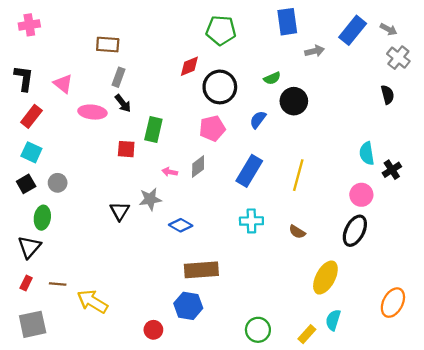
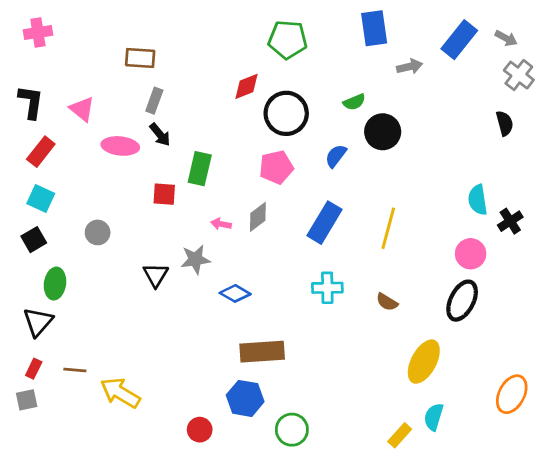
gray circle: (58, 183) -> (98, 232), moved
gray square: (33, 324) -> (27, 400), moved, size x0.6
green circle: (258, 330) -> (292, 430), moved

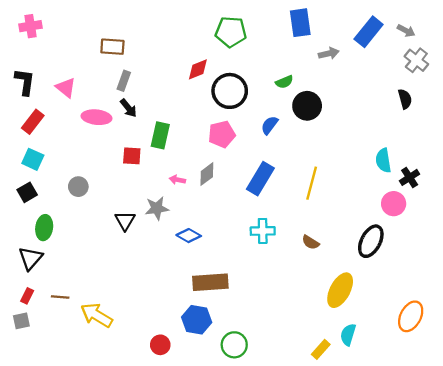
pink circle: (471, 254) -> (394, 204), moved

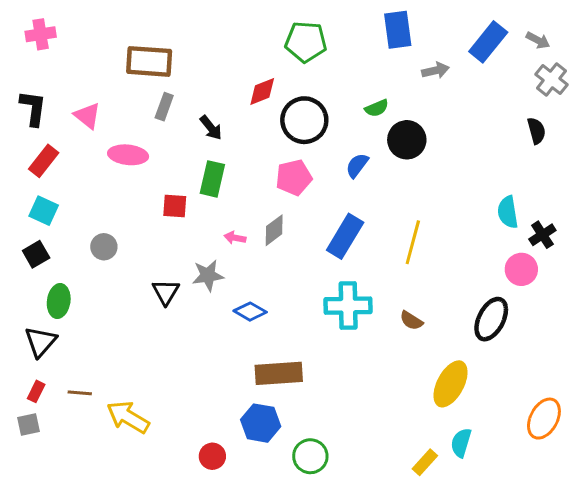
brown rectangle: (112, 47) -> (149, 61), size x1.4
black arrow: (128, 108) -> (211, 128), moved
cyan cross: (263, 231) -> (348, 306), size x1.4

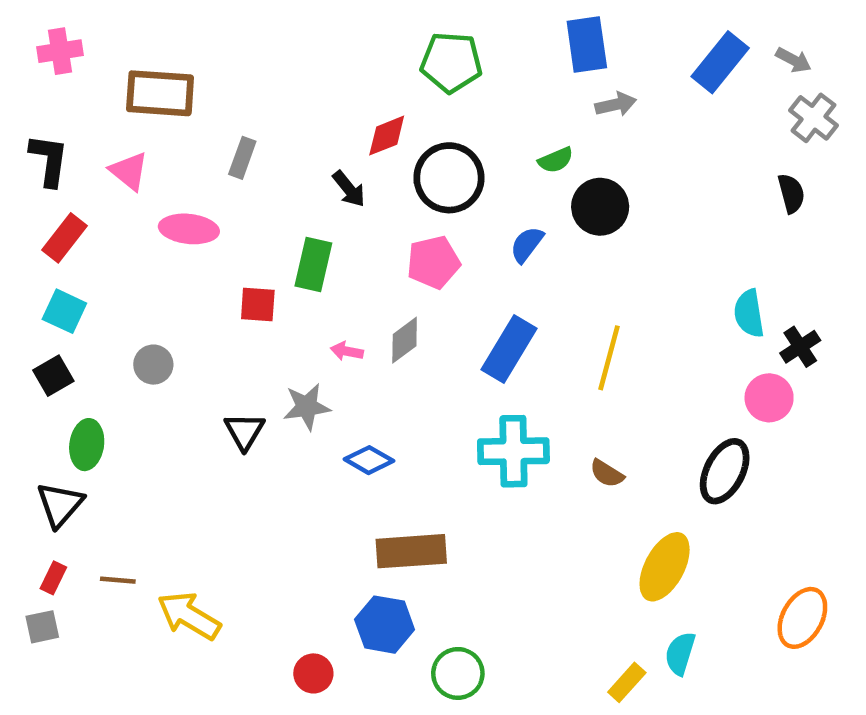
brown rectangle: (149, 61) -> (160, 93), moved
gray arrow: (435, 70) -> (616, 104), moved
black arrow: (211, 128) -> (349, 189), moved

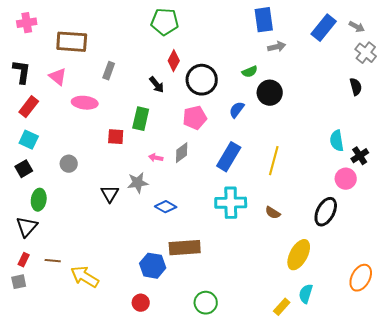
green pentagon: (451, 62) -> (165, 22), moved
red diamond: (387, 136) -> (174, 61), turned -40
blue hexagon: (385, 625) -> (153, 266), moved

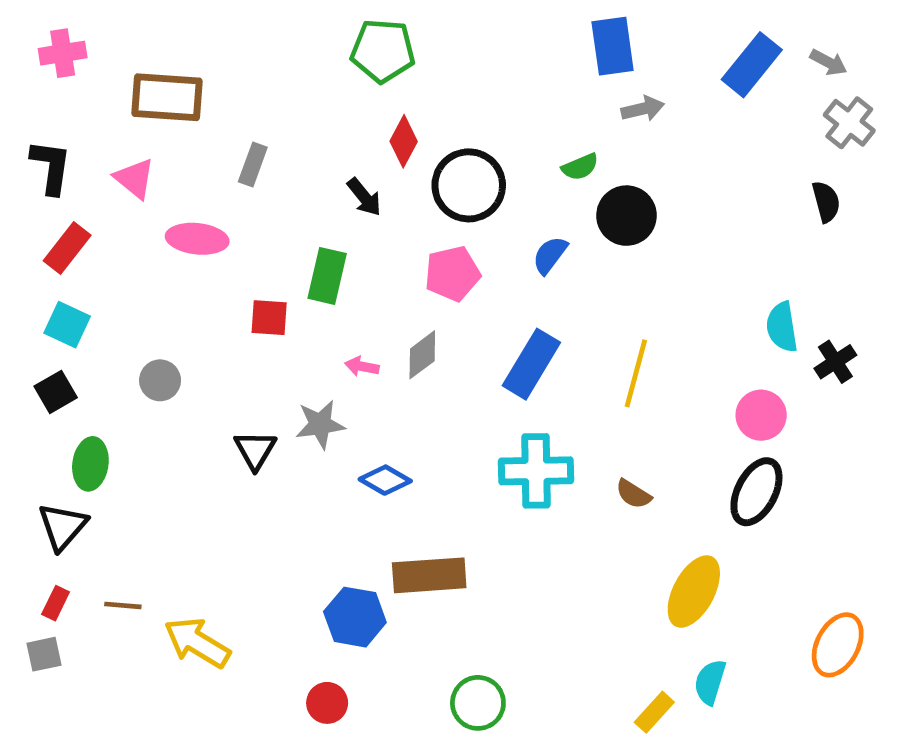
pink circle: (346, 179) -> (761, 415), moved

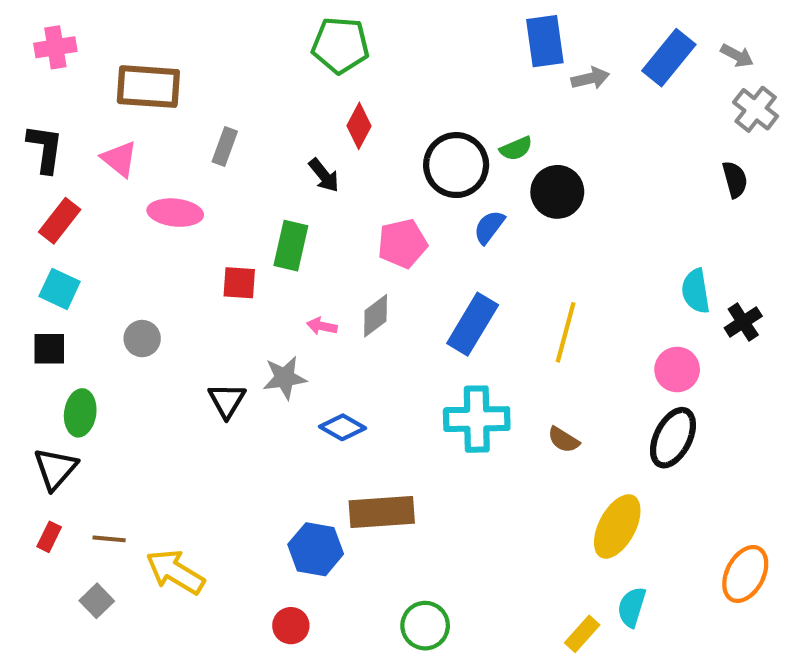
gray arrow: (643, 109) -> (590, 78), moved
black circle: (469, 185) -> (456, 165), moved
black square: (56, 392) -> (49, 349), turned 30
gray square: (44, 654) -> (97, 601), moved, turned -32

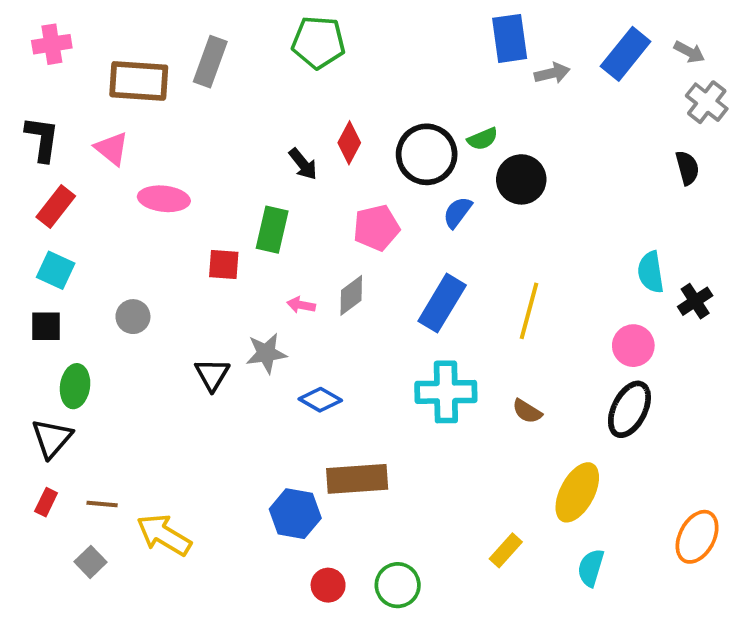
red diamond: (359, 126) -> (349, 143), moved
gray rectangle: (225, 146) -> (210, 62), moved, size x1.4
red circle: (291, 626) -> (328, 585), moved
yellow rectangle: (582, 634) -> (506, 550), moved

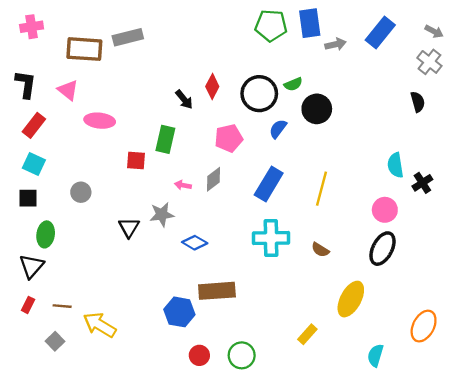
green pentagon: (318, 42) -> (271, 26), moved
gray arrow: (689, 52) -> (434, 31), moved
gray rectangle: (210, 62) -> (128, 37), turned 56
cyan semicircle: (591, 568) -> (375, 355), moved

